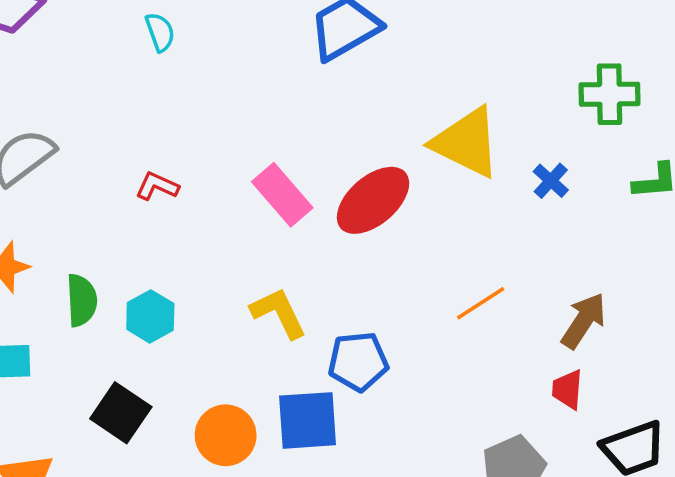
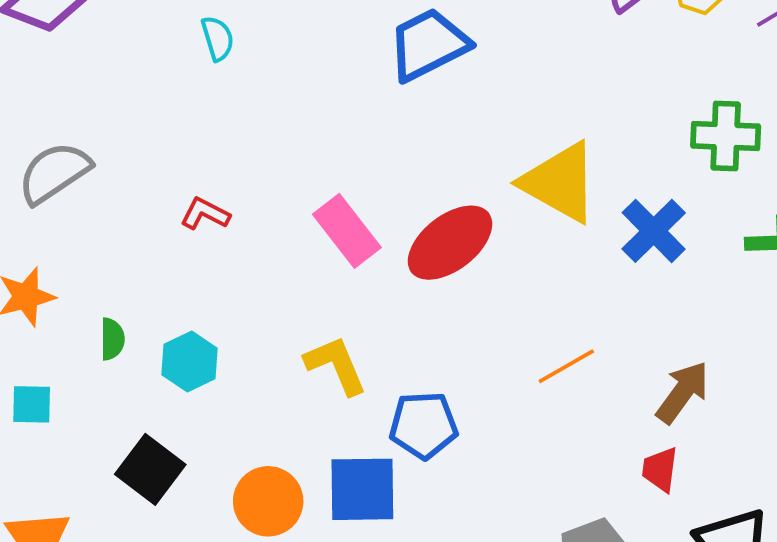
blue cross: (551, 181) -> (654, 231), size x1.6
green semicircle: (82, 300) -> (112, 339), size x0.7

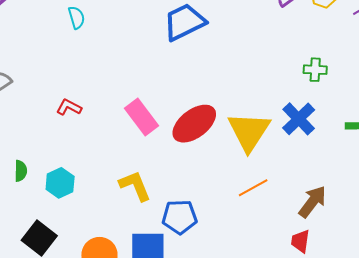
green cross: (726, 136) -> (315, 70), moved, size x0.7
yellow triangle: (560, 182) -> (249, 131), moved, turned 33

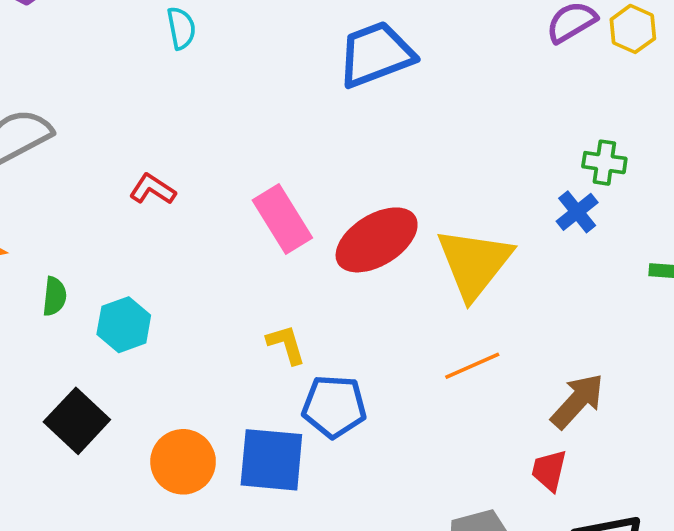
blue cross: (299, 119) -> (577, 212), moved, size x0.7
yellow L-shape: (135, 186) -> (286, 344), moved, size x0.7

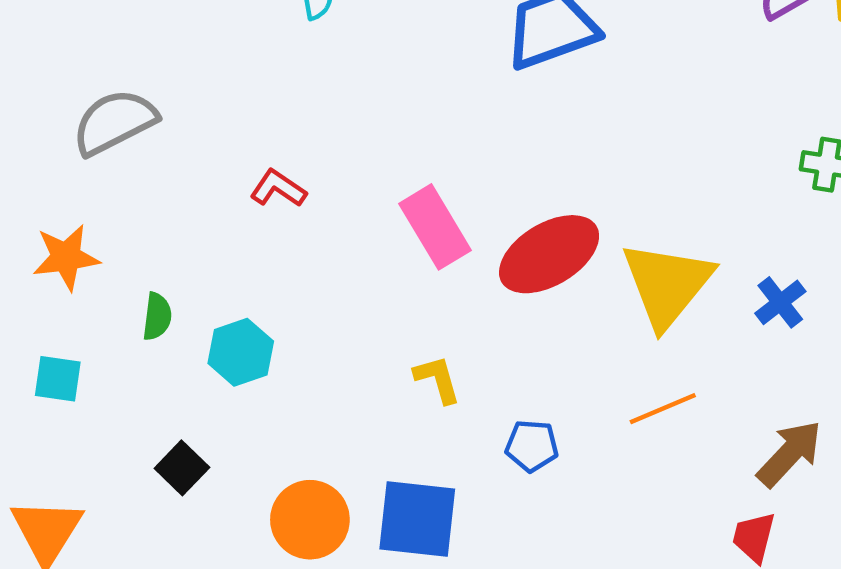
blue cross: (577, 212) -> (780, 302), moved
blue pentagon: (334, 406) -> (532, 446), moved, size x0.7
black square: (77, 421) -> (182, 468), size x0.7

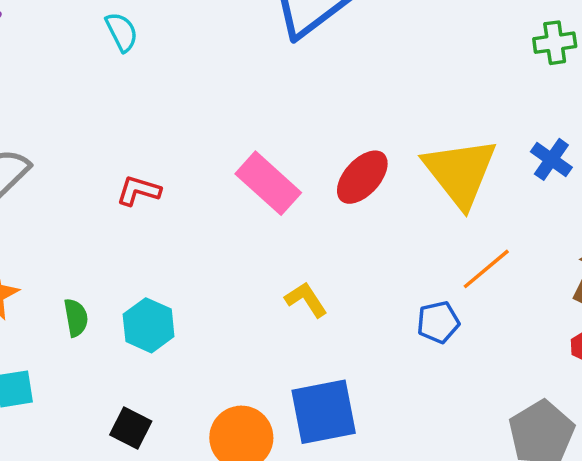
red ellipse: (549, 254) -> (362, 177), size x0.7
blue pentagon: (532, 446) -> (438, 322), moved

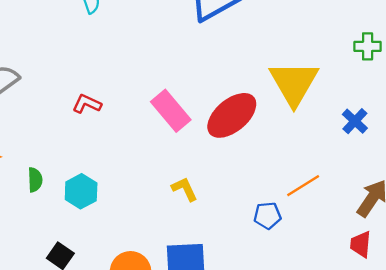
yellow triangle: (460, 172) -> (294, 83), moved
red ellipse: (362, 177) -> (232, 115), size x1.4

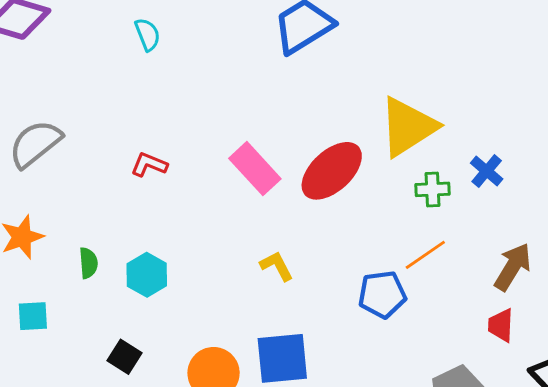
green cross: (368, 46) -> (432, 189), moved
yellow triangle: (294, 83) -> (408, 127), turned 30
blue pentagon: (267, 215) -> (382, 294), size x1.4

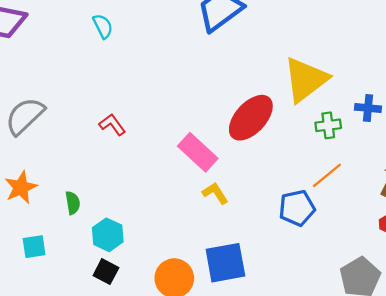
red L-shape: (149, 165) -> (112, 125), turned 36
pink rectangle: (255, 169) -> (198, 152), moved
blue cross: (487, 171) -> (368, 108), turned -30
cyan hexagon: (147, 275) -> (108, 235), moved

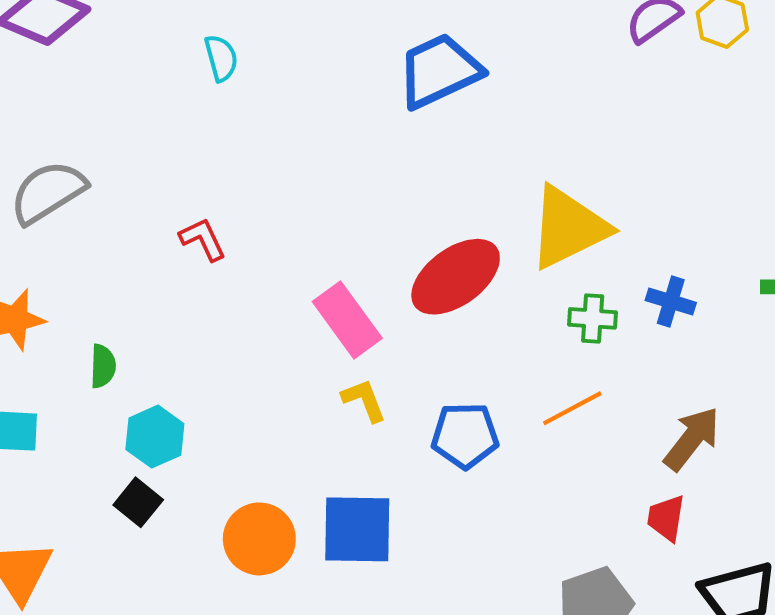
blue pentagon: (297, 208) -> (465, 435), moved

